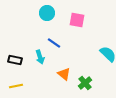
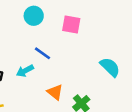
cyan arrow: (40, 57) -> (25, 71), turned 80

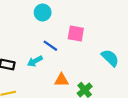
pink square: (71, 25) -> (76, 34), moved
orange triangle: (55, 92) -> (61, 80), turned -40

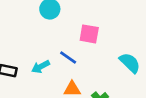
blue line: (50, 46) -> (68, 58), moved

